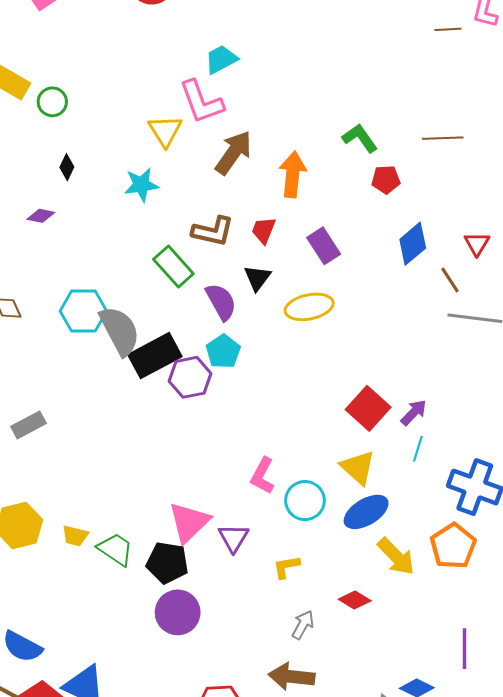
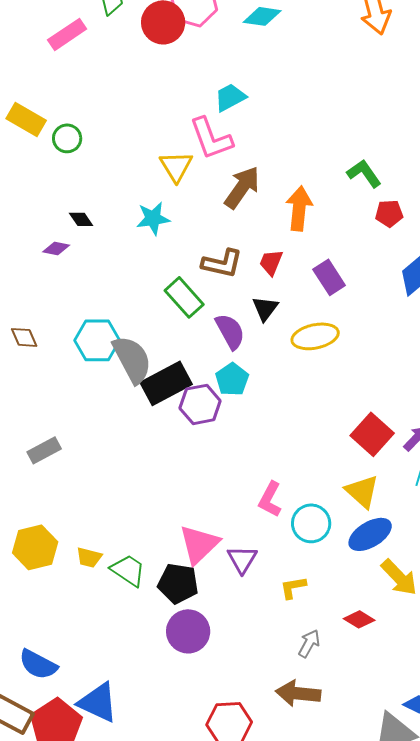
black diamond: (67, 167) -> (81, 219), moved, turned -60

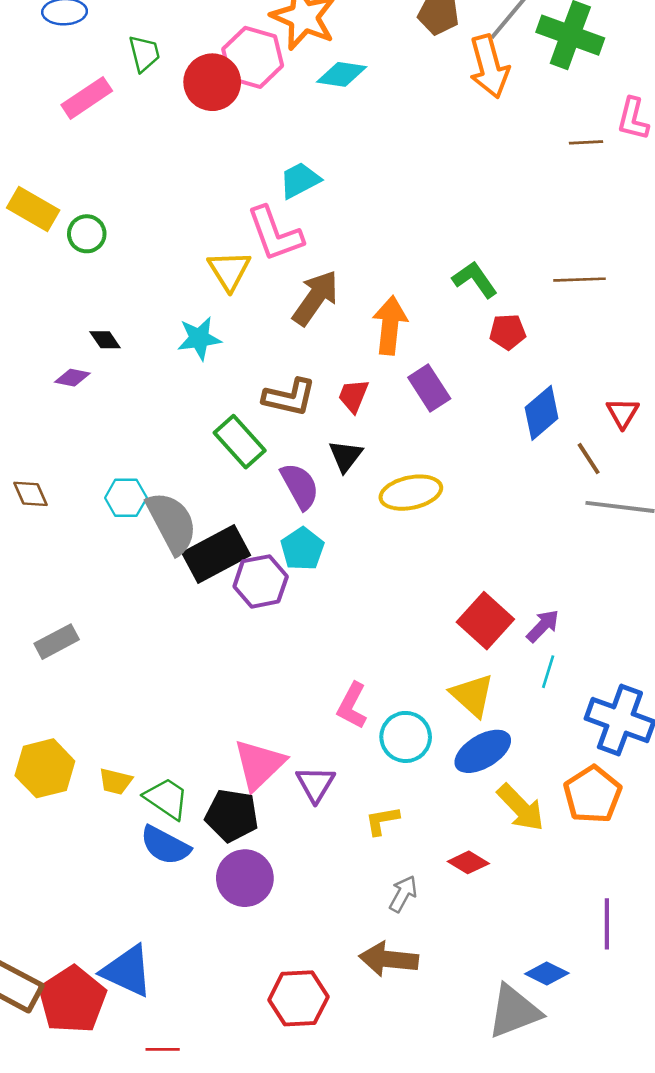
purple rectangle: (329, 277) -> (429, 388), moved
cyan hexagon: (97, 340) -> (126, 498), size x0.7
blue semicircle: (38, 664) -> (165, 845), moved

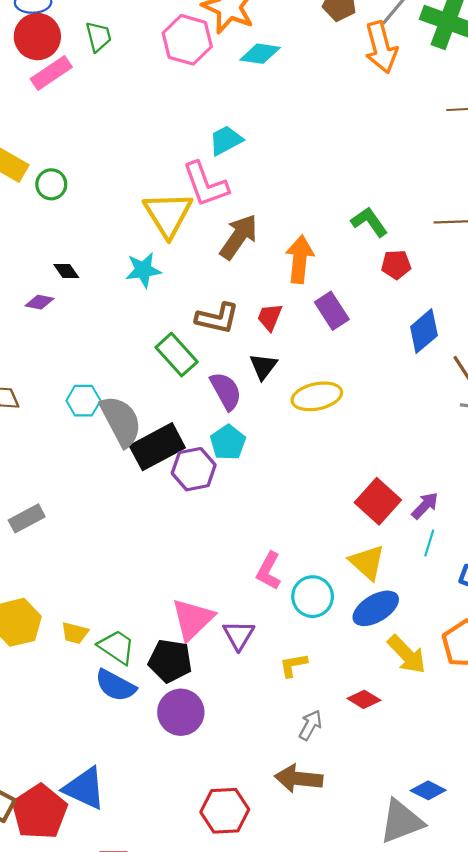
red circle: (212, 82) -> (37, 37), moved
yellow triangle: (229, 270) -> (168, 214), size x1.4

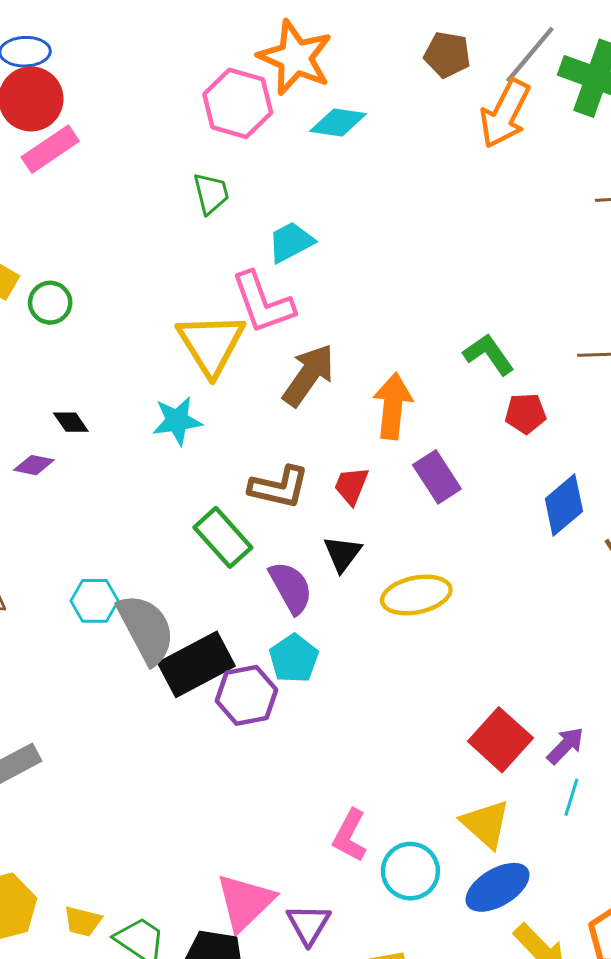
green trapezoid: (98, 37) -> (211, 193), moved
orange arrow: (381, 47) -> (505, 114), turned 42

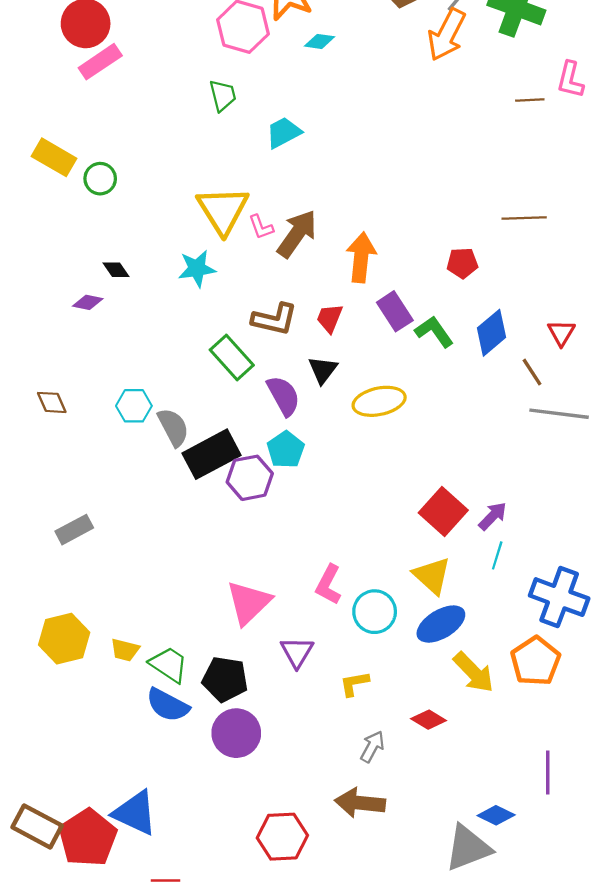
cyan diamond: (338, 123) -> (319, 41), size x0.7
pink L-shape: (263, 303) -> (261, 227), moved, size x0.5
green L-shape: (489, 354) -> (434, 332), moved
gray semicircle: (146, 629) -> (173, 427), size x0.7
pink triangle: (245, 902) -> (249, 603), moved

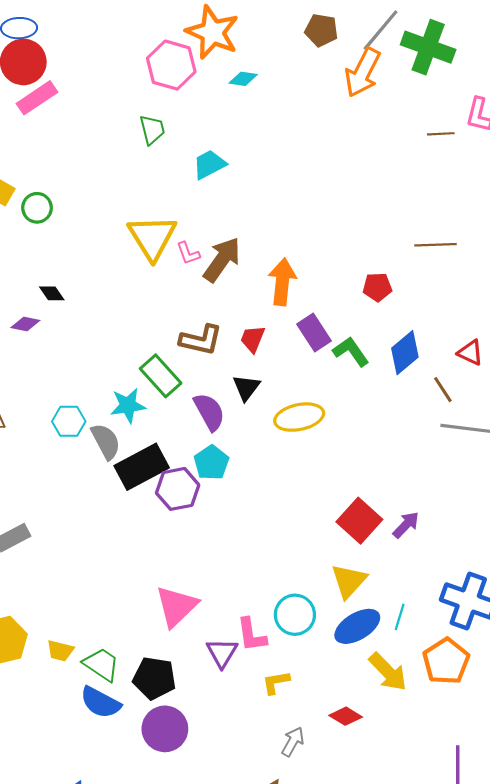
cyan star: (197, 269) -> (128, 405), moved
red triangle: (561, 333) -> (470, 353), turned -36
cyan line: (497, 555) -> (400, 617), moved
yellow triangle: (432, 576) -> (349, 581), turned 30
pink L-shape: (328, 585) -> (252, 635), moved, turned -36

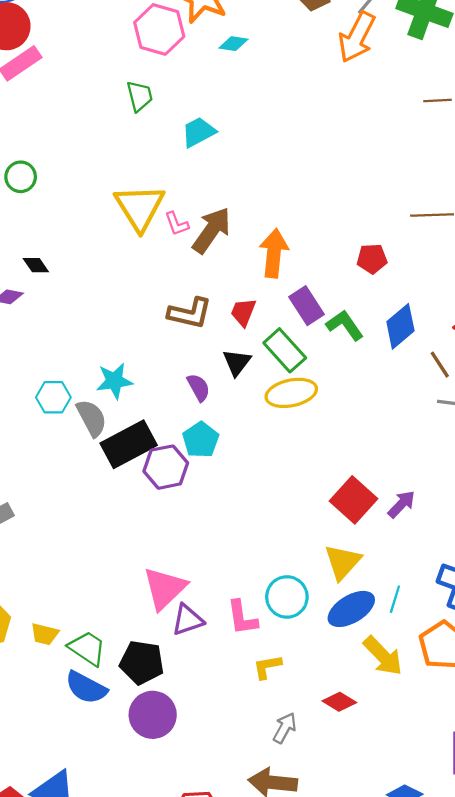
green rectangle: (161, 376) -> (285, 350), moved
purple semicircle: (209, 412) -> (199, 387), size x0.7
purple triangle: (222, 653) -> (188, 620), moved, turned 40

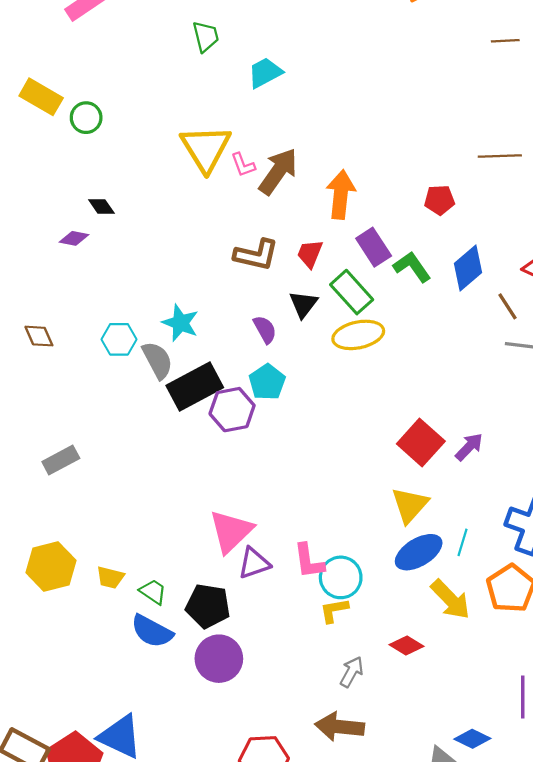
cyan star: (114, 381) -> (180, 323), turned 30
cyan circle: (287, 597) -> (341, 577), moved
green trapezoid: (87, 648) -> (153, 592), size x0.7

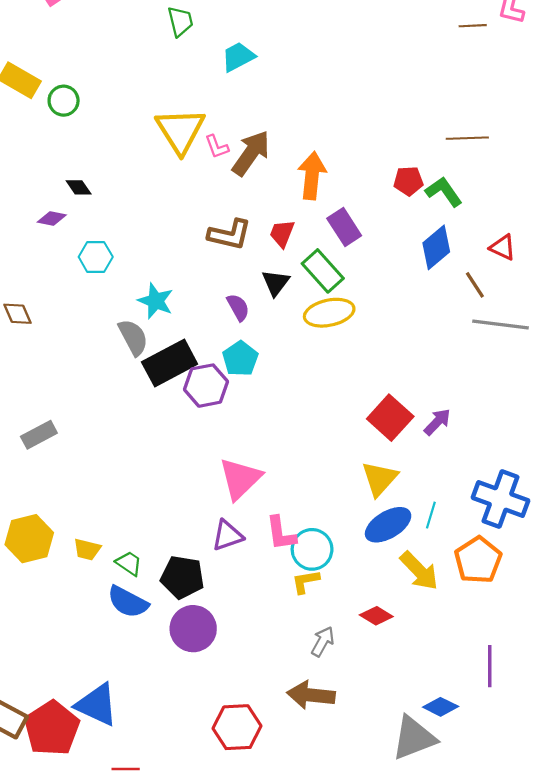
green L-shape: (412, 267) -> (444, 192), moved
cyan hexagon: (119, 339) -> (96, 257), moved
pink triangle: (231, 531) -> (240, 479), moved

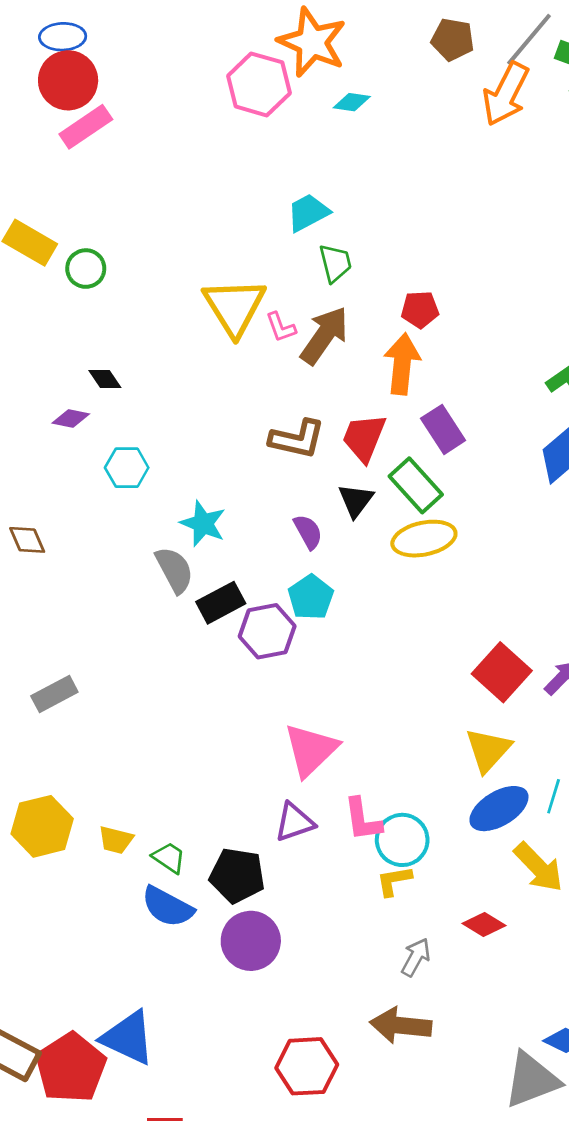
green trapezoid: (180, 21) -> (335, 263), moved
red pentagon: (408, 181) -> (420, 309), moved
red trapezoid: (282, 233) -> (364, 438), size x1.4
black rectangle: (170, 363) -> (221, 603), size x0.7

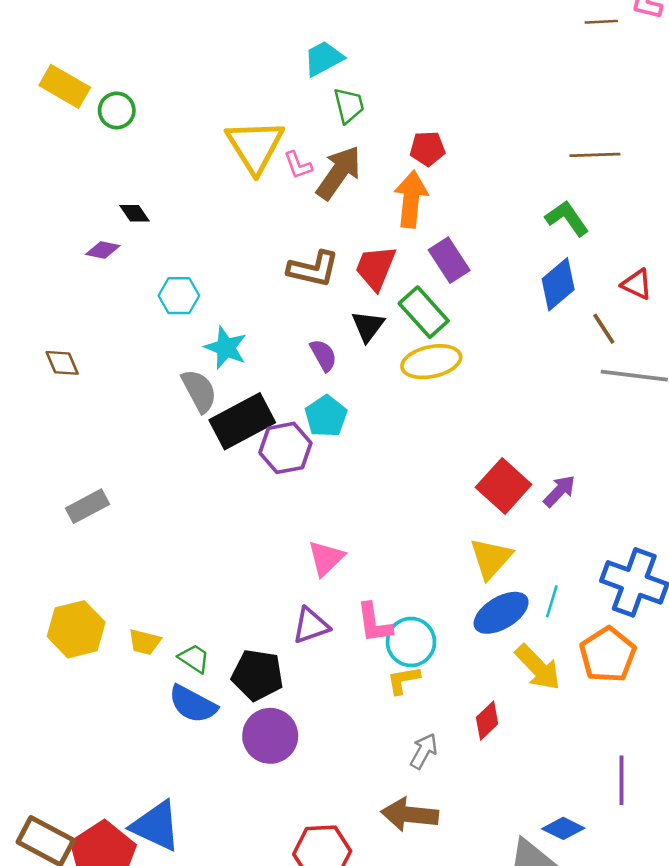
cyan hexagon: (127, 468) -> (179, 296), moved
black rectangle: (221, 603) -> (242, 421), size x1.4
pink triangle: (311, 750) -> (326, 558), size x0.7
red diamond: (484, 924) -> (487, 721), turned -75

